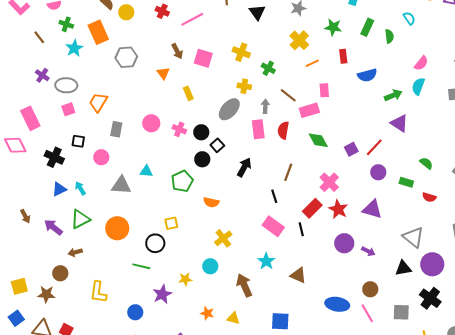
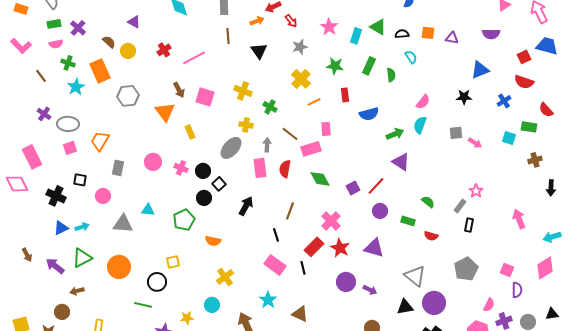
red cross: (162, 11) -> (164, 50), turned 32
orange triangle: (163, 73) -> (165, 112), size x1.5
cyan arrow: (80, 188) -> (82, 227), turned 104

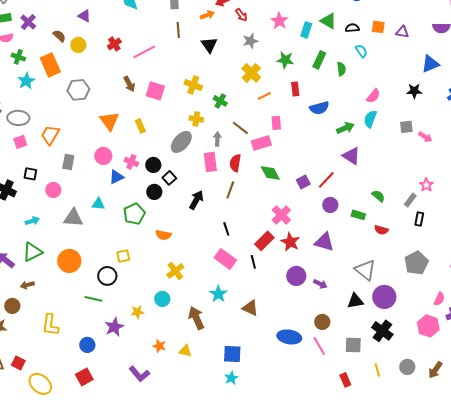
orange triangle: (165, 112) -> (109, 121), moved
brown line: (290, 211) -> (230, 190), moved
blue triangle: (61, 228) -> (116, 177), moved

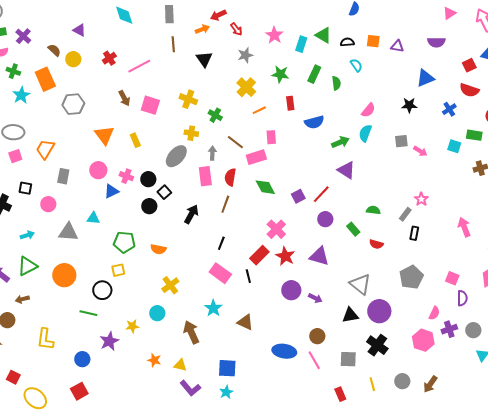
green semicircle: (378, 196) -> (373, 210), turned -32
green pentagon: (134, 214) -> (124, 242), moved, turned 30
green rectangle: (358, 215) -> (353, 229), turned 32
black line: (226, 229) -> (221, 243), turned 40
purple L-shape: (139, 374) -> (190, 388), moved

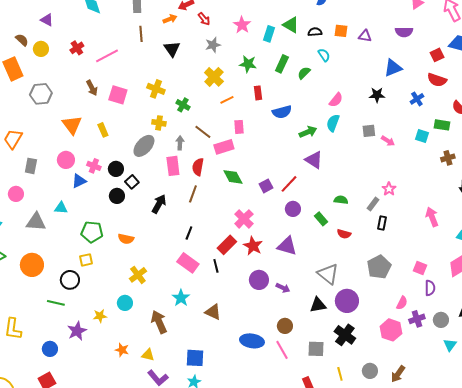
green semicircle: (336, 83) -> (304, 73), turned -128

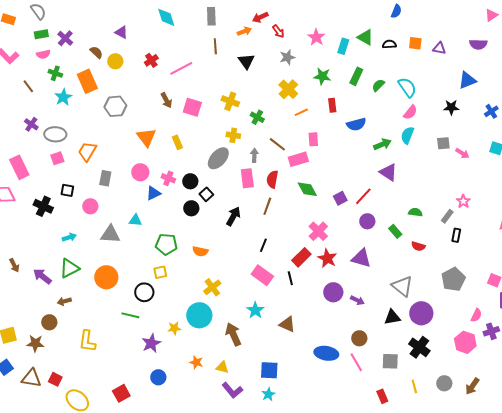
cyan semicircle: (324, 55) -> (407, 87), moved, size x1.5
cyan circle: (125, 303) -> (199, 315), size x1.6
blue circle: (50, 349) -> (158, 377), moved

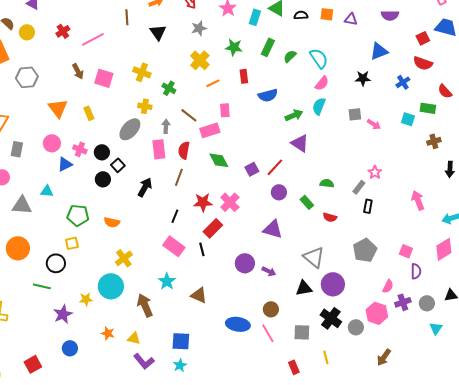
red star: (327, 258) -> (203, 202), moved, turned -30
gray circle: (444, 383) -> (356, 327), moved

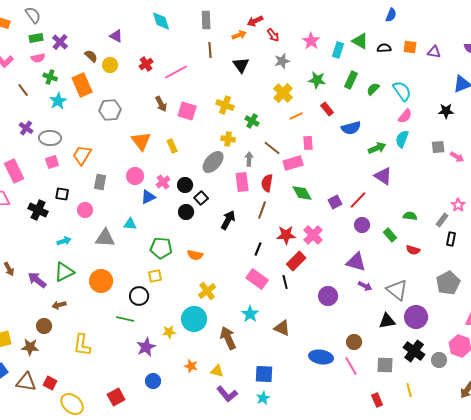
red rectangle: (244, 76) -> (327, 109), turned -32
pink cross: (80, 149) -> (163, 182), turned 32
purple arrow: (269, 271) -> (365, 286), moved

